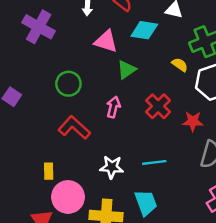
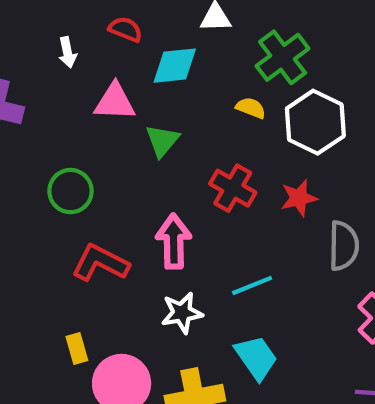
pink arrow: (113, 107) -> (174, 241), moved, size x1.4

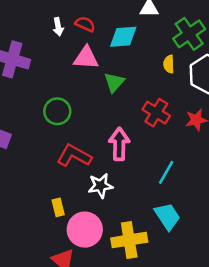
red semicircle: (125, 29) -> (85, 24), moved
yellow semicircle: (251, 108) -> (169, 64), turned -114
cyan line: (252, 285) -> (166, 172), turned -40
white star: (182, 313) -> (101, 186), moved

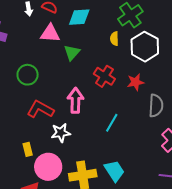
cyan trapezoid: (167, 216) -> (114, 171), moved

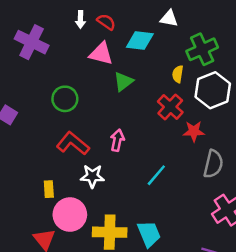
red cross: (104, 76) -> (170, 107), moved
pink arrow: (75, 100) -> (117, 140), size x0.7

